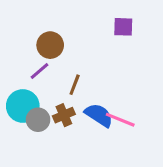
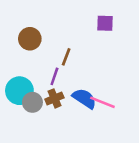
brown circle: (50, 45) -> (30, 39), moved
purple line: (40, 71) -> (54, 76), moved, turned -30
brown line: (75, 85) -> (66, 57), moved

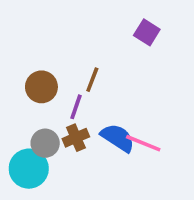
purple square: (105, 23) -> (147, 32), turned 30
brown circle: (30, 39) -> (41, 87), moved
cyan circle: (19, 91) -> (29, 169), moved

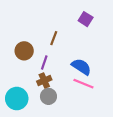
brown line: (92, 80) -> (54, 38), moved
blue semicircle: (118, 138) -> (81, 67), moved
gray circle: (45, 143) -> (48, 96), moved

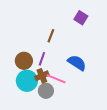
brown circle: (24, 51) -> (24, 61), moved
pink line: (83, 84) -> (56, 79), moved
cyan circle: (17, 99) -> (27, 81), moved

